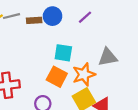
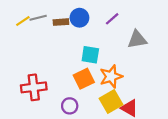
gray triangle: (108, 57) -> (137, 39), moved
orange square: (57, 77) -> (84, 79), turned 36

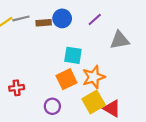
red cross: (34, 87) -> (17, 88), size x0.6

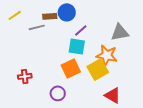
gray line: (21, 18) -> (37, 27), moved
purple line: (95, 20) -> (81, 30), moved
orange star: (94, 77) -> (107, 55), moved, turned 30
yellow square: (94, 102) -> (98, 69), moved

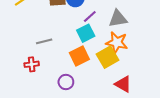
gray line: (37, 27) -> (44, 41), moved
gray triangle: (120, 32) -> (118, 19), moved
cyan square: (77, 46) -> (86, 33), turned -36

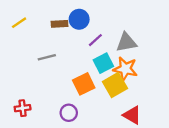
cyan square: (86, 33) -> (103, 63), moved
gray line: (44, 41) -> (47, 57), moved
red cross: (32, 64) -> (23, 108), moved

